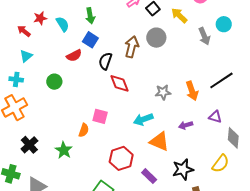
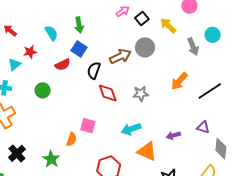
red star: (40, 18) -> (30, 52), moved
red arrow: (24, 31) -> (10, 31), moved
brown arrow: (132, 47) -> (120, 56), turned 50
orange arrow: (192, 91) -> (179, 81), moved, turned 60
gray star: (163, 92) -> (141, 94), moved

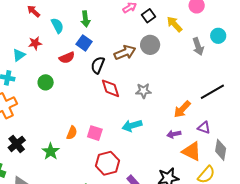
red arrow: (10, 31) -> (34, 11), moved
orange arrow: (179, 81) -> (182, 109), moved
pink square: (88, 126) -> (95, 133), moved
orange triangle: (147, 151) -> (192, 151), moved

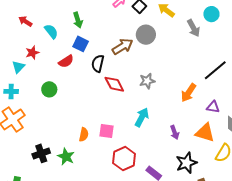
cyan arrow: (132, 126) -> (142, 117), turned 144
purple arrow: (174, 134) -> (175, 132), moved, turned -88
black cross: (17, 144) -> (41, 153), moved, turned 30

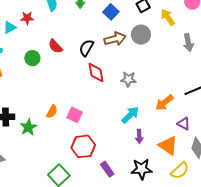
blue square: (81, 44) -> (111, 12), moved
red semicircle: (66, 61) -> (55, 46), moved, turned 63
cyan arrow: (142, 117) -> (130, 115), moved

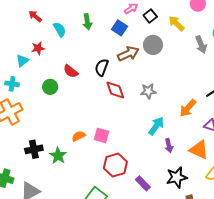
orange semicircle: (52, 112) -> (79, 136), turned -136

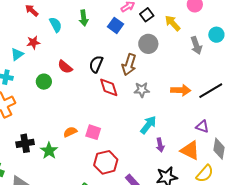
brown arrow: (128, 54) -> (129, 65), moved, turned 130
orange arrow: (188, 108) -> (181, 90), moved, turned -132

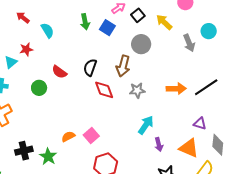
green arrow: (84, 18) -> (85, 22), moved
pink square: (93, 132) -> (91, 136), turned 35

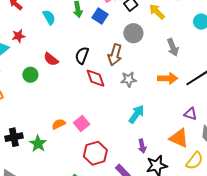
cyan semicircle: (47, 30) -> (49, 17), moved
gray arrow: (189, 43) -> (173, 47), moved
purple arrow: (159, 144) -> (142, 146), moved

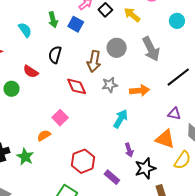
gray circle: (133, 33) -> (117, 48), moved
gray arrow: (173, 47) -> (151, 49), size x1.4
black semicircle: (82, 55) -> (55, 55), moved
orange arrow: (168, 78) -> (139, 90), moved
pink square: (82, 124) -> (60, 118), moved

